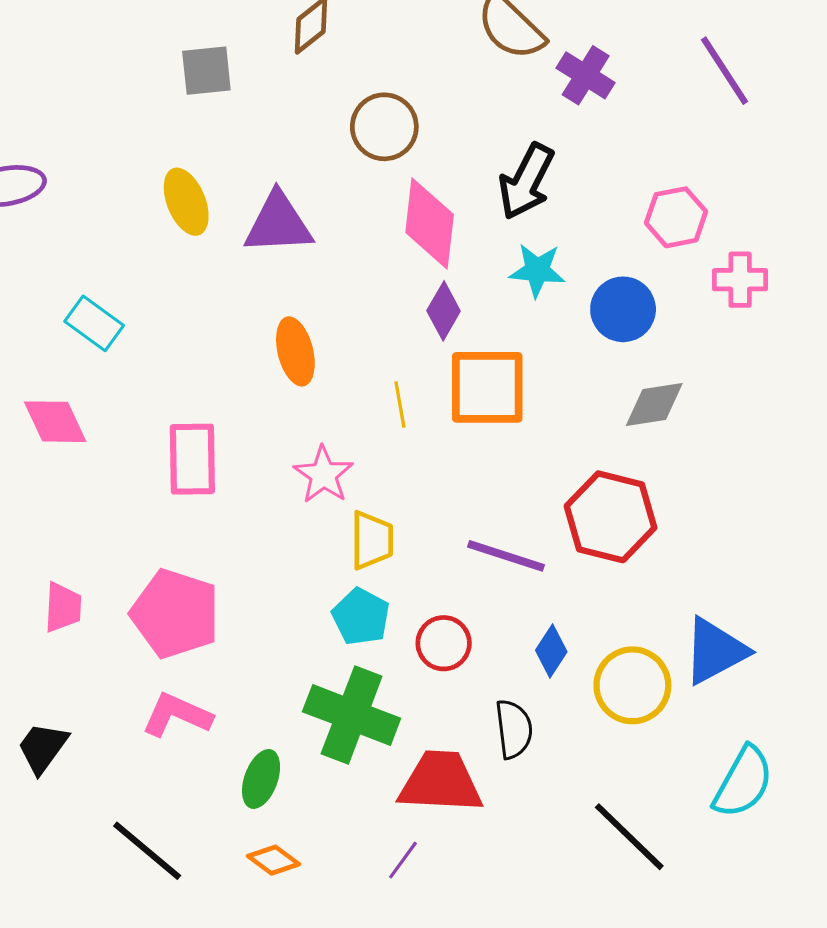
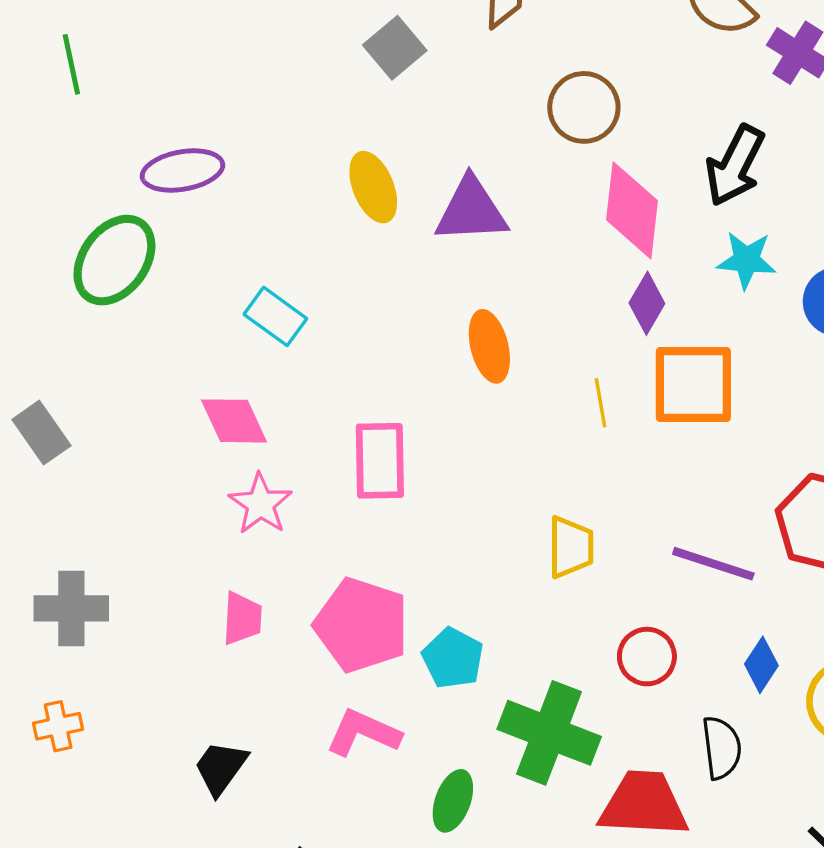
gray square: (206, 71) -> (395, 48), turned -34
pink star: (323, 475) -> (260, 504), moved
cyan pentagon: (361, 617) -> (453, 658), moved

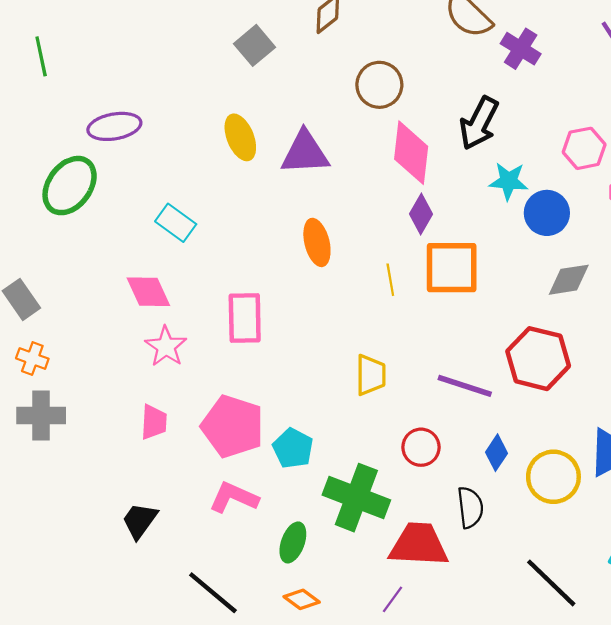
cyan star: (746, 260) -> (509, 181), moved
orange cross: (58, 726) -> (32, 359), moved, turned 32

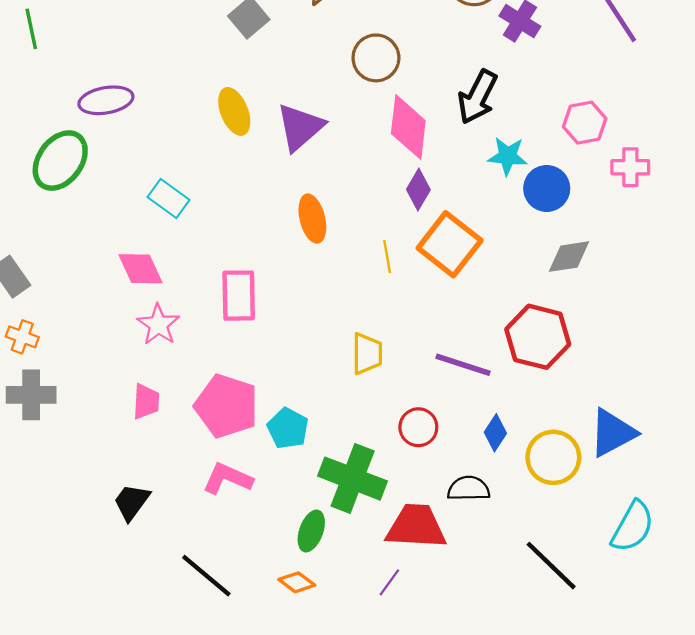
purple triangle: (305, 153) -> (300, 127), turned -38
orange square: (452, 268) -> (450, 244), turned 38
black semicircle: (470, 507) -> (469, 489), turned -84
green ellipse: (293, 542) -> (311, 531), moved

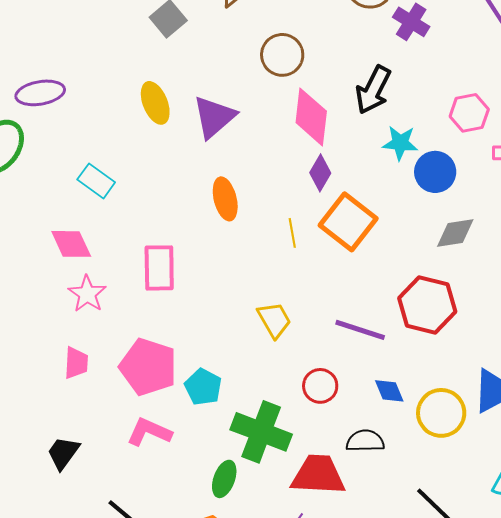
yellow trapezoid: (367, 354) -> (274, 320), turned -30
blue diamond: (495, 433) -> (389, 391), turned -56

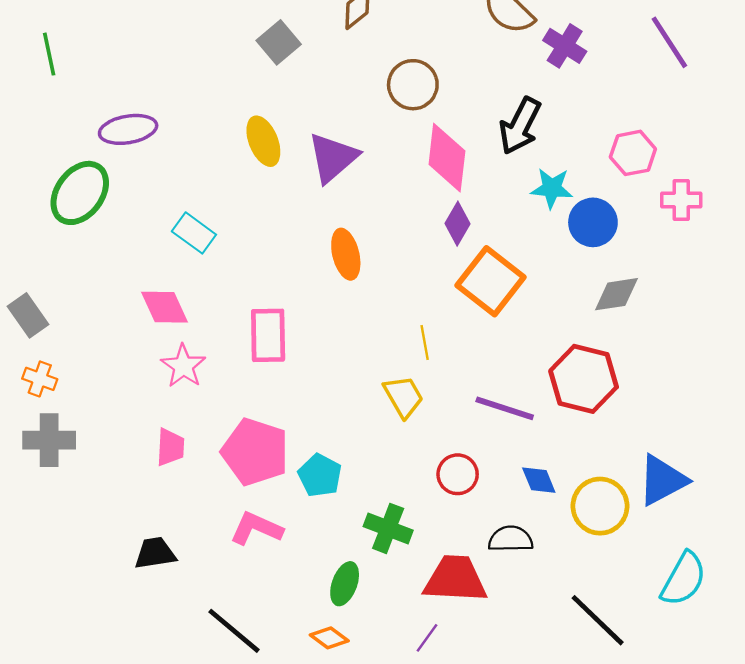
yellow line: (292, 233) -> (425, 342), moved
green cross: (261, 432) -> (388, 528), size x0.7
black trapezoid: (63, 453) -> (155, 553), turned 45

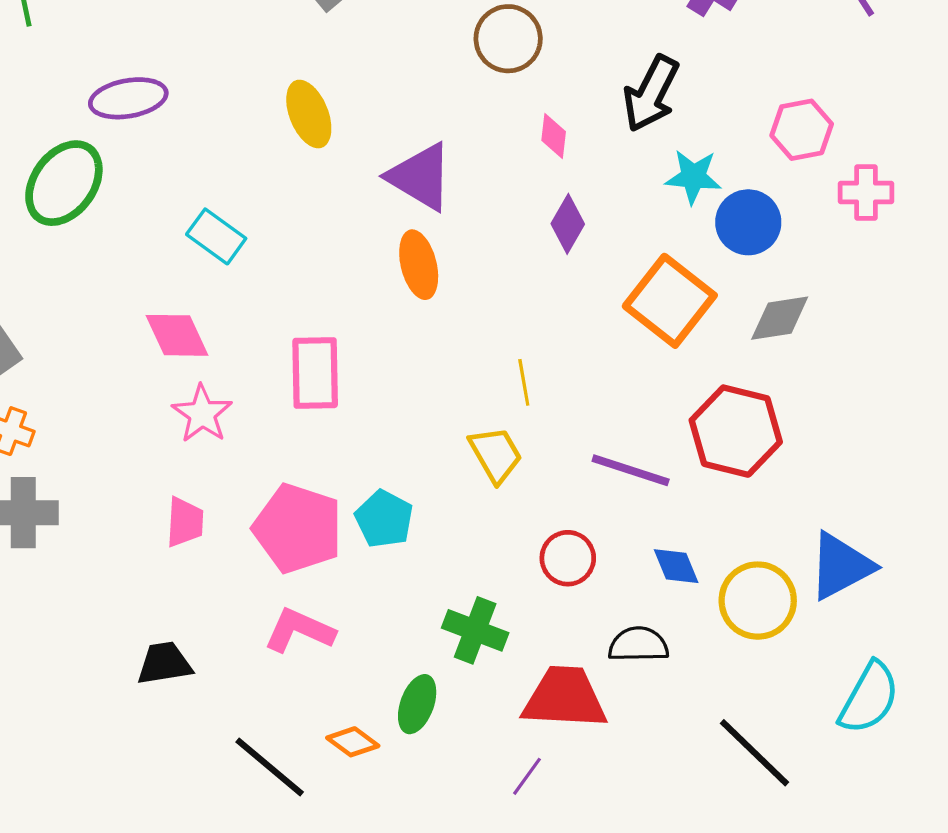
purple triangle: (333, 158) -> (420, 177), moved, turned -48
pink diamond: (447, 158) -> (554, 136), size x0.5
orange square: (491, 281) -> (670, 301), moved
cyan pentagon: (320, 475) -> (384, 519), moved
orange diamond: (329, 638) -> (353, 742), moved

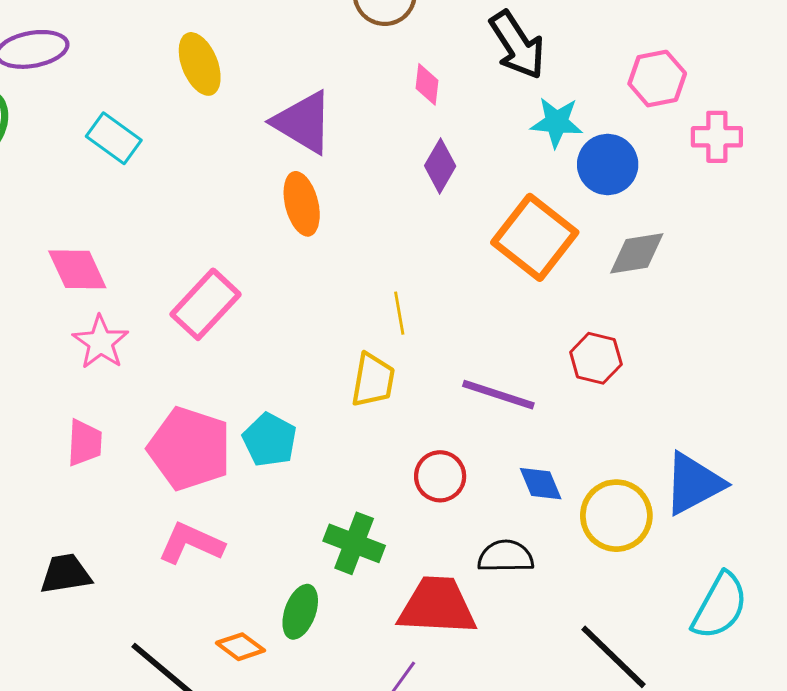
black arrow: (651, 94) -> (517, 45), turned -60
cyan rectangle: (216, 236) -> (114, 138), moved
pink rectangle: (315, 373) -> (206, 304), turned 44
red hexagon: (736, 431) -> (596, 358), size x0.6
yellow trapezoid: (496, 455) -> (373, 380), turned 40

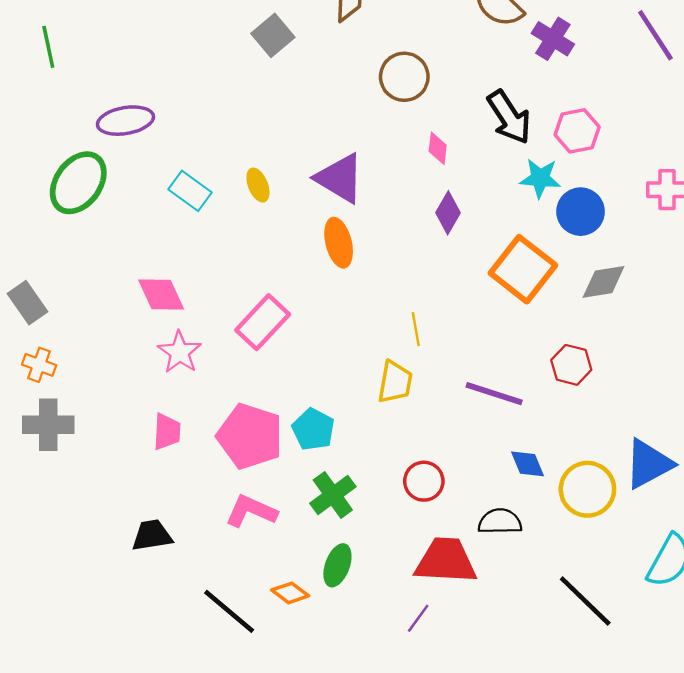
yellow ellipse: (200, 64) -> (258, 185), moved, size x0.7
pink hexagon: (657, 79) -> (577, 131), moved
red circle: (440, 476) -> (424, 481), moved
green cross: (354, 543) -> (333, 495), moved, turned 33

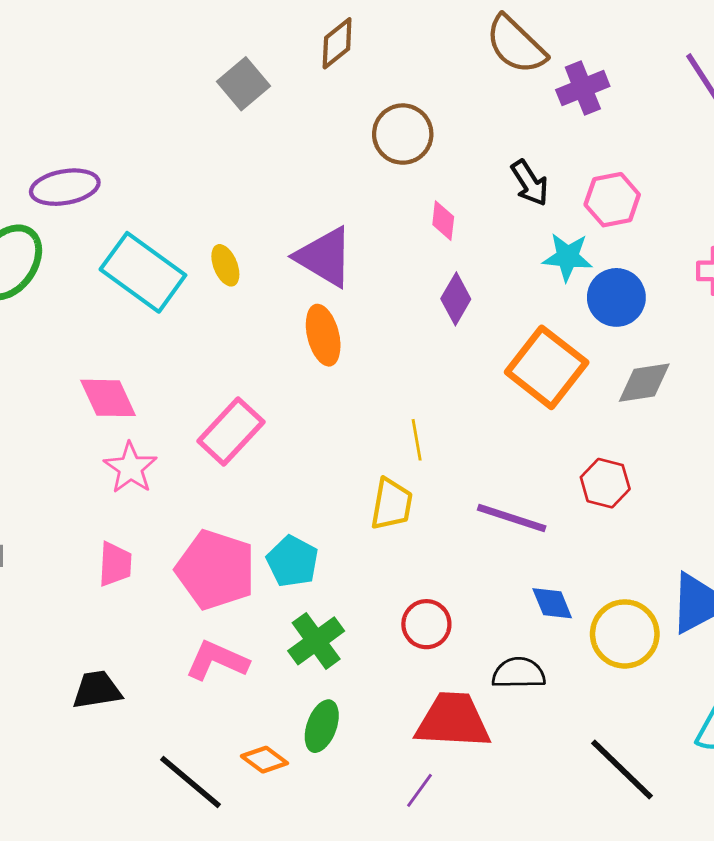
purple cross: (553, 39) -> (583, 88), turned 36
black arrow: (509, 117) -> (530, 183), size x0.7
cyan rectangle: (190, 191) -> (143, 272), size x1.6

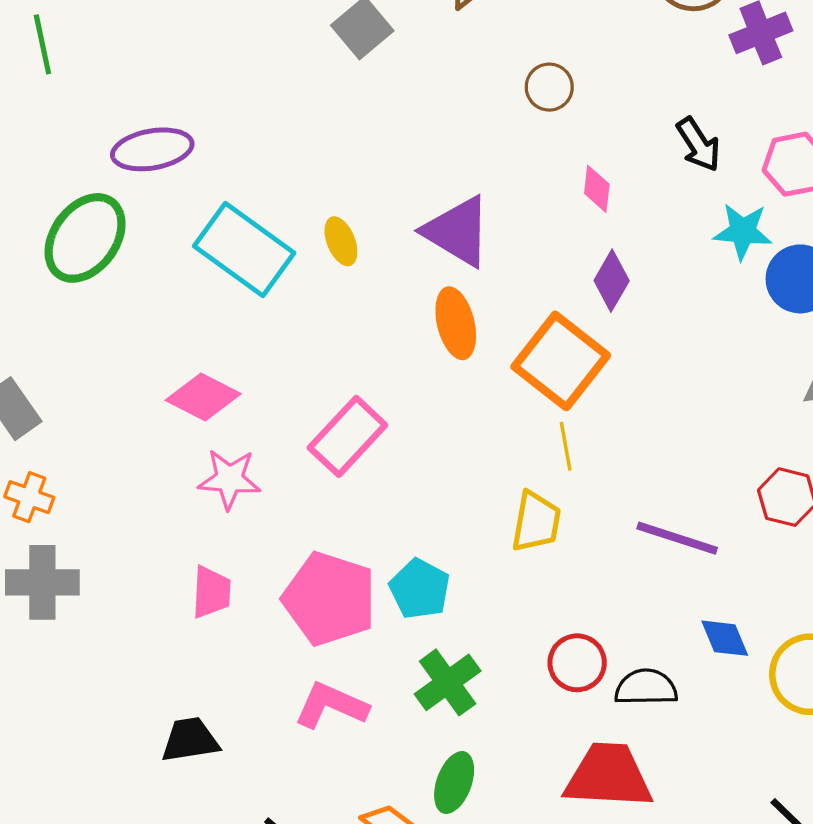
brown circle: (403, 134) -> (549, 87), size x0.7
orange square: (547, 367) -> (561, 361), moved
pink diamond: (108, 398) -> (203, 397), turned -38
pink star: (130, 468) -> (229, 479), turned -30
black semicircle: (519, 673) -> (646, 687), moved

